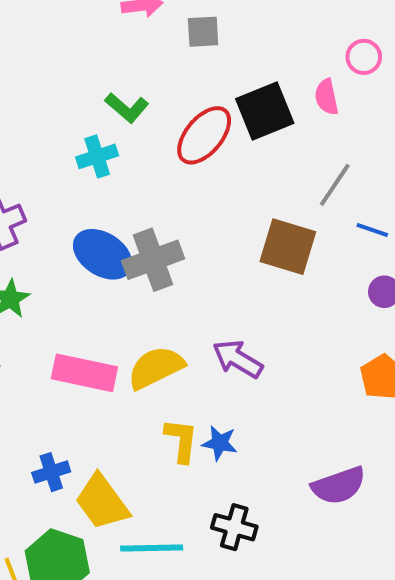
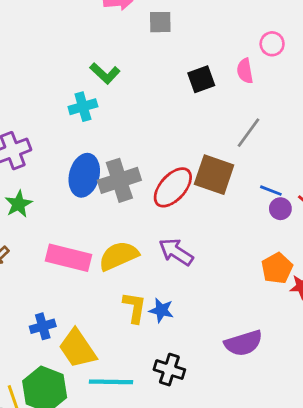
black square: (265, 111) -> (201, 79), size x0.7
red ellipse: (204, 135) -> (173, 187), moved
blue line: (372, 230) -> (271, 191), moved
blue ellipse: (103, 254) -> (84, 175), turned 69

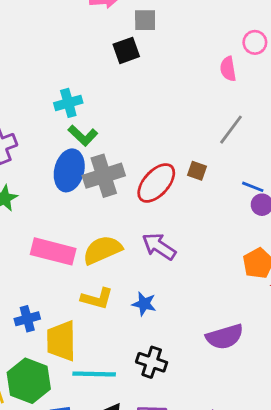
green L-shape: (105, 73) -> (83, 135), moved
black square: (201, 79) -> (126, 50), moved
brown square: (214, 175) -> (197, 171), size x0.5
yellow L-shape: (135, 307) -> (97, 299), moved, turned 96
yellow trapezoid: (77, 349) -> (61, 341), turned 33

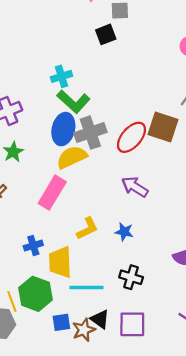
green L-shape: (83, 135) -> (73, 102), size x1.4
brown square: (197, 171) -> (163, 127), size x2.0
yellow semicircle: (102, 250) -> (72, 157), moved
pink rectangle: (53, 251) -> (52, 193), turned -72
yellow L-shape: (97, 299) -> (87, 228), turned -40

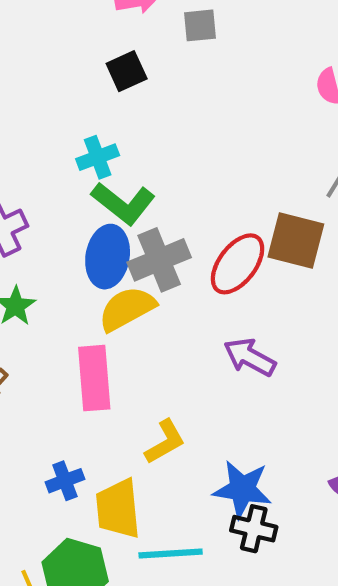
black square: (106, 34) -> (127, 71), moved
pink rectangle: (52, 193) -> (94, 378), turned -32
blue star: (124, 232) -> (242, 489), moved, size x1.6

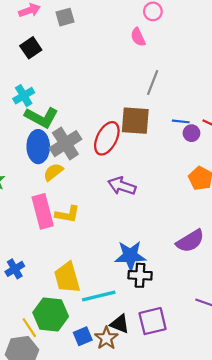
yellow semicircle: (127, 309) -> (53, 172), size x0.7
yellow L-shape: (165, 442) -> (67, 214), moved, turned 50
blue cross: (65, 481) -> (15, 269), moved

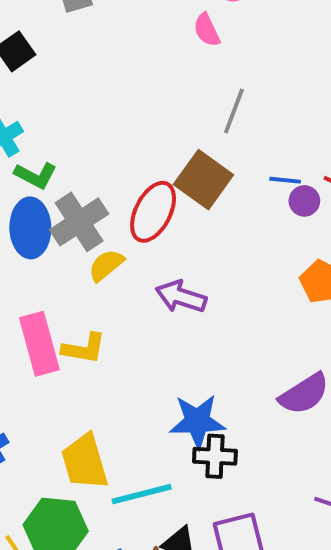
green L-shape: (41, 117) -> (36, 175), size x0.7
brown square: (135, 121) -> (203, 180), turned 32
yellow semicircle: (53, 172) -> (106, 265), moved

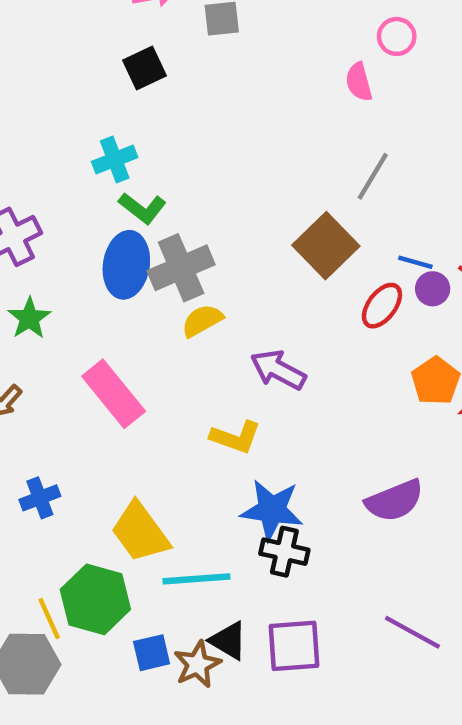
red ellipse: (153, 212) -> (382, 306), moved, size x0.7
pink rectangle: (39, 344) -> (114, 394), turned -34
yellow L-shape: (84, 348) -> (236, 437), moved
yellow trapezoid: (85, 462) -> (140, 532), turned -30

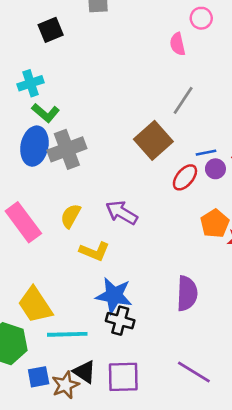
blue line: (415, 262) -> (206, 153), turned -30
yellow semicircle: (202, 321) -> (71, 216), moved, turned -35
purple semicircle: (395, 501) -> (187, 293), turned -68

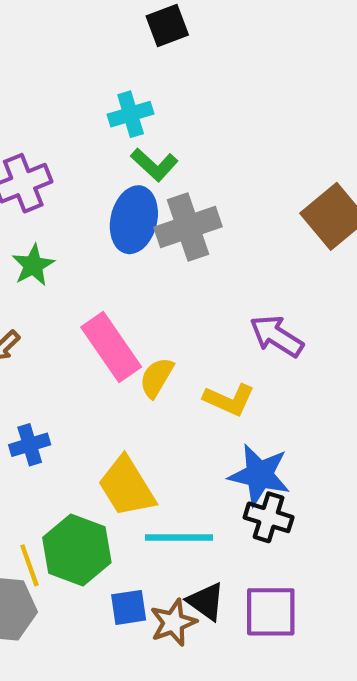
yellow semicircle: (71, 216) -> (157, 378), moved

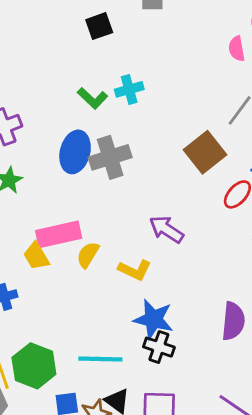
cyan cross: (131, 114) -> (129, 89), moved
green L-shape: (154, 165) -> (93, 98), moved
pink rectangle: (111, 347) -> (59, 234), turned -69
yellow trapezoid: (127, 487) -> (36, 256), moved, size x0.7

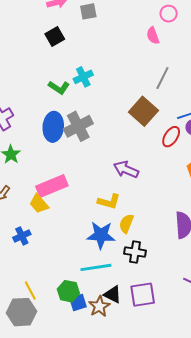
yellow semicircle: (88, 255) -> (126, 224), moved
blue star: (153, 319) -> (101, 235), moved
green hexagon: (34, 366) -> (68, 291), moved, size x0.7

